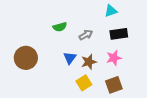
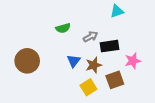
black rectangle: (119, 34) -> (110, 46), moved
pink star: (114, 58) -> (133, 61), moved
brown square: (114, 85) -> (115, 80), moved

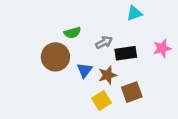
brown circle: (27, 61) -> (55, 57), moved
pink star: (133, 61) -> (162, 48), moved

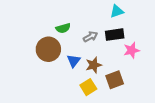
pink star: (162, 48) -> (131, 50), moved
black rectangle: (126, 53) -> (115, 35), moved

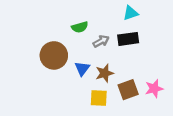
green semicircle: (63, 28) -> (80, 27), moved
pink star: (131, 50) -> (154, 89), moved
yellow square: (88, 87) -> (99, 98), turned 35

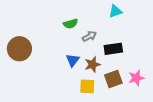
black rectangle: (128, 39) -> (113, 49), moved
brown circle: (54, 55) -> (19, 49), moved

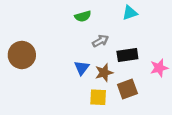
green semicircle: (71, 24) -> (83, 16), moved
pink star: (136, 78) -> (159, 68), moved

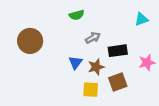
cyan triangle: (130, 13) -> (142, 19), moved
brown circle: (22, 55) -> (30, 41), moved

